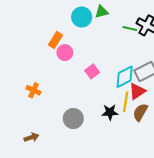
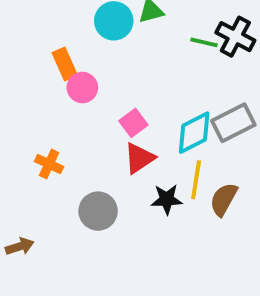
orange rectangle: (55, 40) -> (65, 64), turned -56
orange cross: (33, 90) -> (49, 164), moved
red triangle: (137, 91) -> (139, 158), moved

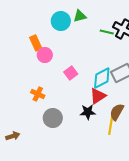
red triangle: (139, 158) -> (98, 96), moved
orange cross: (49, 164) -> (38, 94), moved
yellow line: (196, 180) -> (111, 125), moved

